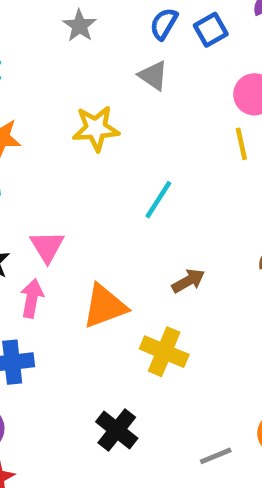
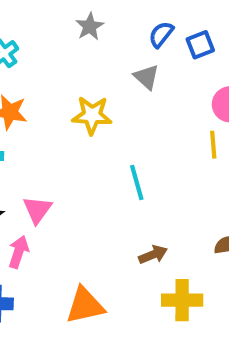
cyan line: (158, 200) -> (137, 183), turned -56
orange triangle: (105, 306) -> (85, 305), moved
yellow cross: (164, 352) -> (182, 300), moved, turned -30

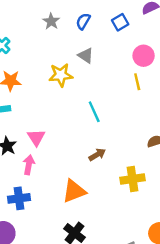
blue semicircle: (161, 34) -> (83, 21), moved
gray triangle: (146, 77) -> (86, 56), moved
brown arrow: (153, 255) -> (97, 155), moved

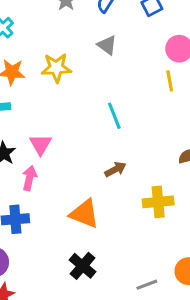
yellow star: (61, 75) -> (56, 68), moved
orange triangle: (74, 191) -> (84, 214), turned 40

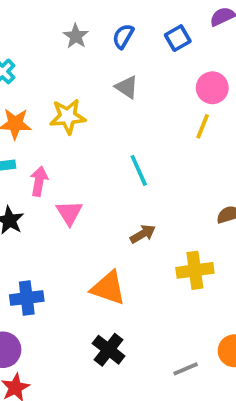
yellow line: (170, 81) -> (203, 126), turned 35
pink triangle: (40, 144) -> (69, 213), moved
pink arrow: (29, 178) -> (39, 181), moved

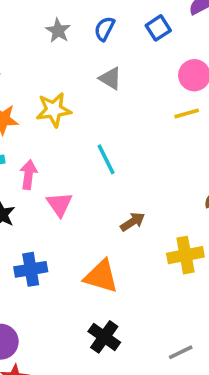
yellow line: (203, 126) -> (187, 113), turned 55
cyan line: (139, 170) -> (106, 159), moved
blue cross: (27, 298) -> (31, 269), moved

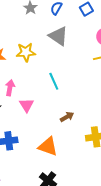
gray triangle: (110, 78) -> (58, 36), size x1.5

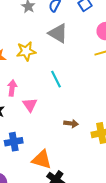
brown arrow: (67, 117) -> (71, 123), moved, turned 40
orange triangle: (48, 146) -> (42, 160), moved

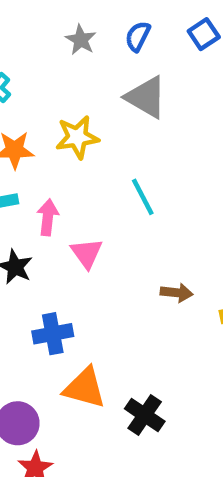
orange triangle: (42, 160) -> (85, 388), moved

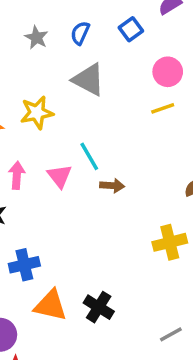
pink triangle: (87, 253) -> (60, 176), moved
brown arrow: (177, 293) -> (112, 186), moved
black cross: (145, 415) -> (99, 307), moved

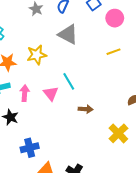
pink circle: (168, 72) -> (115, 18), moved
brown arrow: (112, 186) -> (86, 109), moved
yellow cross: (170, 242) -> (118, 133), turned -30

